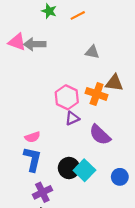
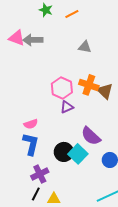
brown triangle: (114, 83) -> (105, 91), moved, turned 36
purple semicircle: (100, 135) -> (91, 136), moved

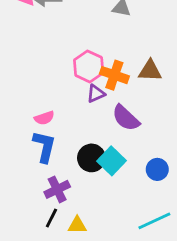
orange cross: (89, 85) -> (114, 75), moved
brown triangle: (105, 91) -> (150, 71), turned -42
purple semicircle: (91, 136) -> (126, 118), moved

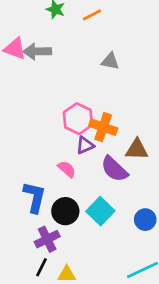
brown triangle: (150, 71) -> (137, 149), moved
pink semicircle: (44, 118) -> (67, 169), moved, turned -120
black circle: (91, 158) -> (65, 211), moved

